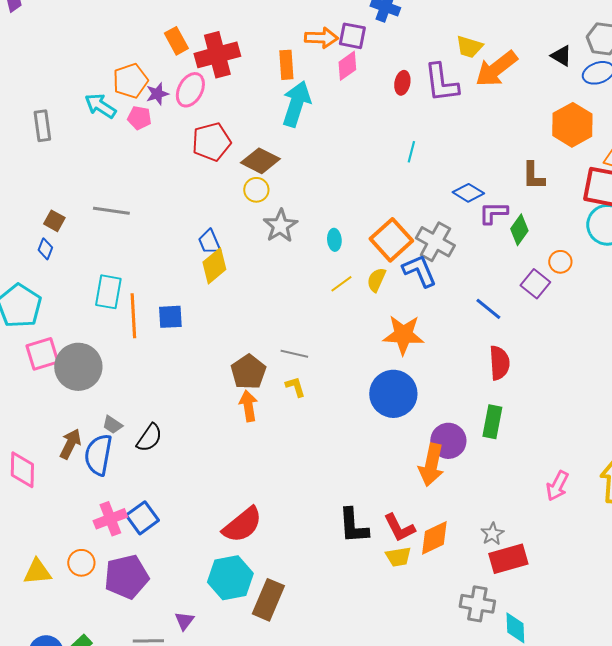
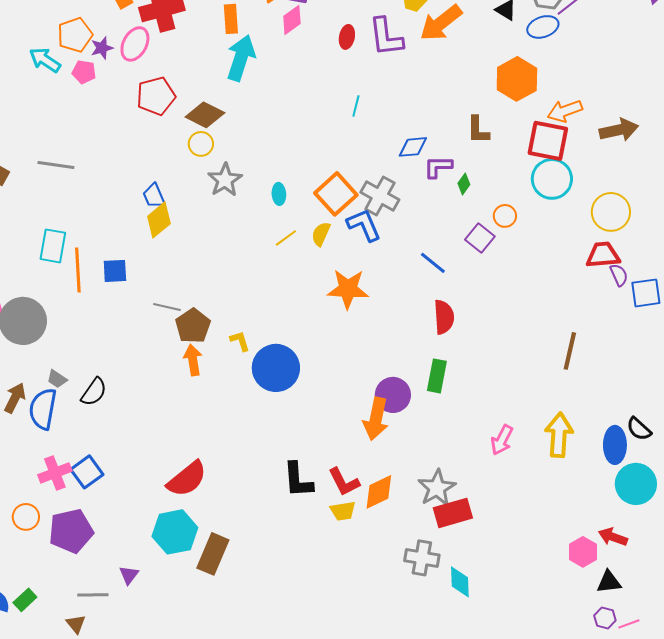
blue diamond: (468, 193) -> (413, 147), turned -36
green diamond: (519, 230) -> (464, 184), size x0.7
gray line: (294, 354) -> (167, 307), moved
blue circle: (393, 394) -> (276, 368), moved
gray star: (492, 534) -> (437, 488), size x1.6

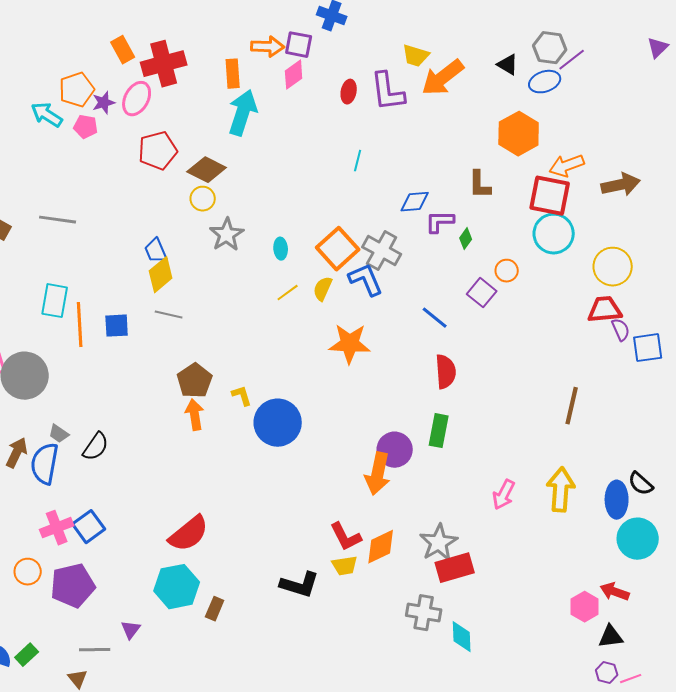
gray line: (167, 307) -> (169, 315), moved
black L-shape: (298, 480) -> (300, 585), moved, turned -69
brown rectangle: (213, 554) -> (215, 609), size x0.6

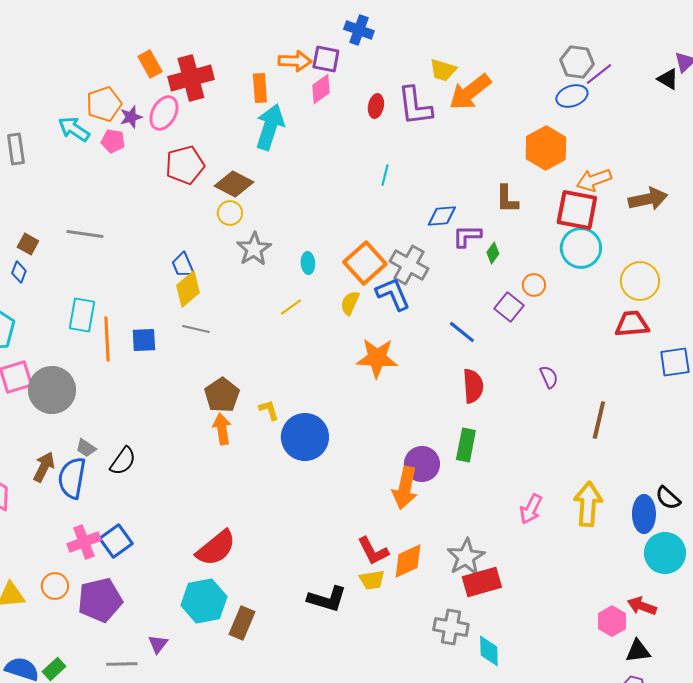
black triangle: (508, 65) -> (668, 79), moved
yellow line: (288, 293) -> (291, 307), moved
purple semicircle: (621, 330) -> (549, 377), moved
brown rectangle: (215, 609) -> (242, 623), size x1.4

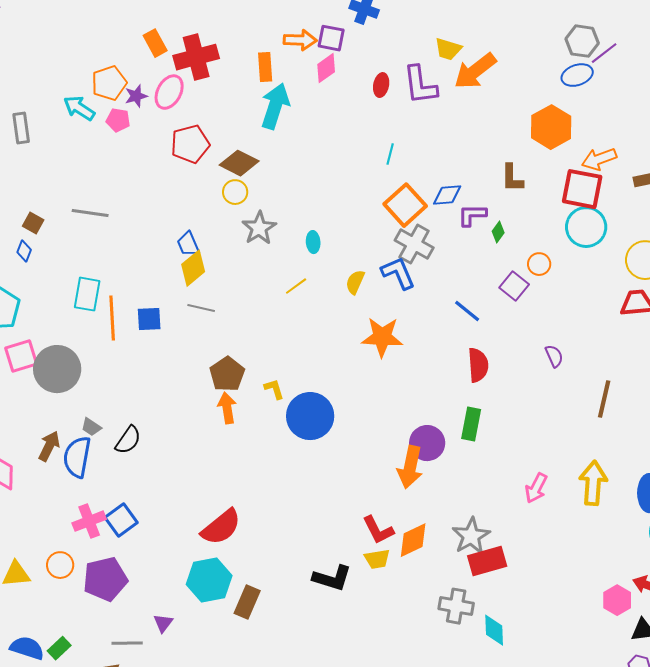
orange square: (365, 263) -> (405, 205), moved

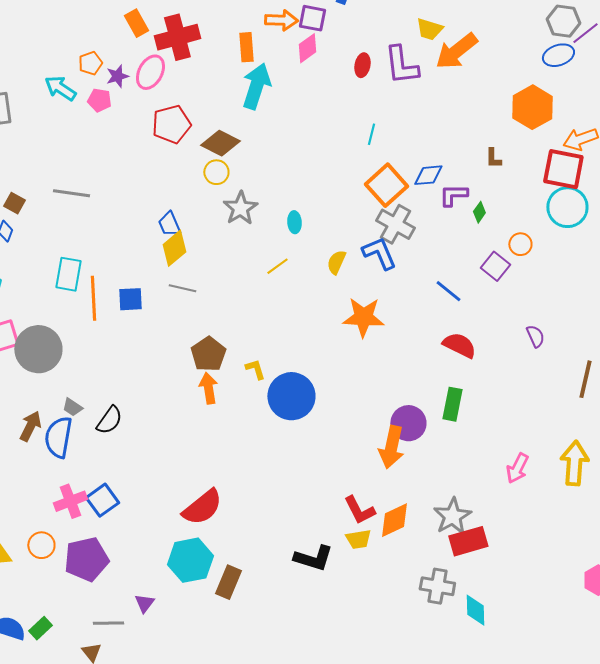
orange pentagon: (109, 83) -> (90, 63), size x0.7
brown L-shape: (512, 178) -> (493, 158), size x0.7
red semicircle: (478, 365) -> (459, 345), turned -60

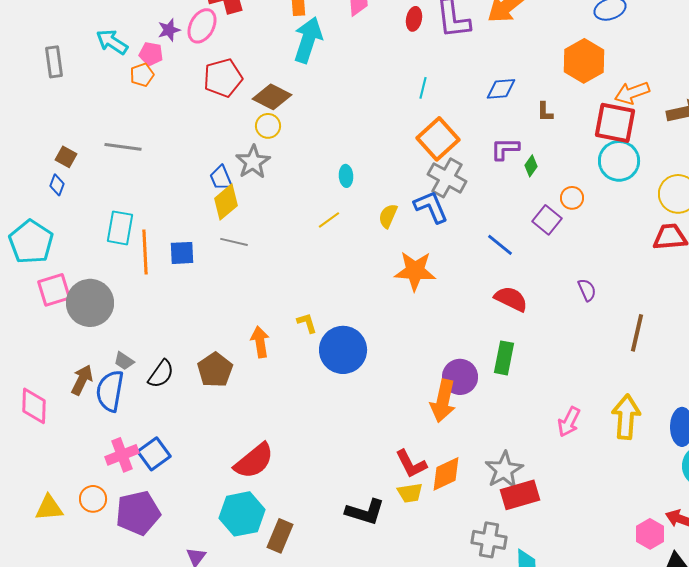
orange pentagon: (90, 63) -> (142, 75), moved
blue diamond: (428, 175) -> (501, 89), moved
gray star: (240, 208) -> (253, 162), moved
brown pentagon: (208, 354) -> (215, 370), moved

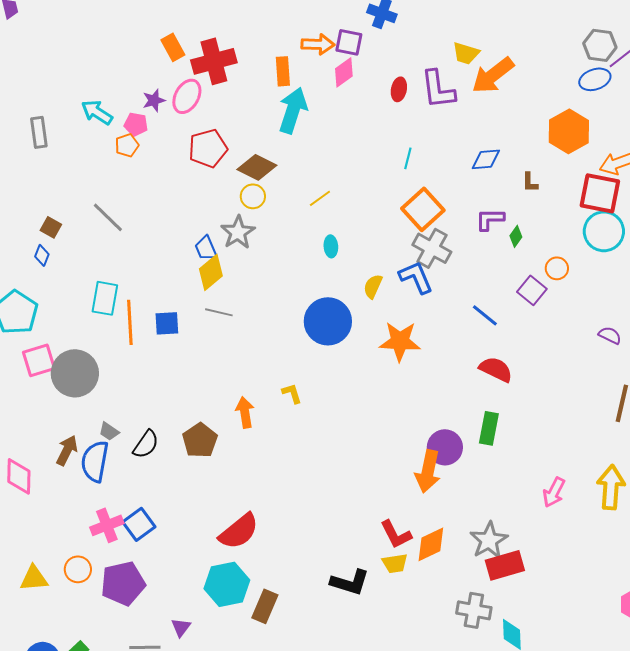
gray line: (123, 147) -> (108, 217), turned 36
yellow line: (329, 220) -> (320, 198), moved
purple semicircle: (587, 290) -> (610, 335), moved, turned -40
blue circle: (343, 350) -> (328, 321), moved

